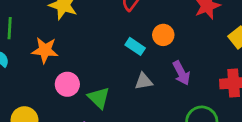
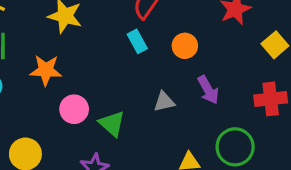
cyan rectangle: (135, 46) -> (137, 41), moved, turned 30

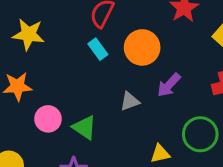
orange circle: (185, 46) -> (142, 47), size x1.5
purple arrow: (208, 90) -> (169, 85), turned 80

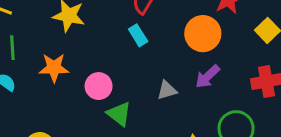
orange circle: (142, 47) -> (203, 34), moved
pink circle: (48, 119) -> (99, 86), moved

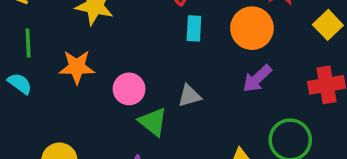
cyan rectangle: (138, 35) -> (194, 28), moved, turned 35
gray triangle: (167, 90) -> (189, 96), moved

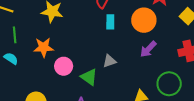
pink circle: (129, 89) -> (64, 66), moved

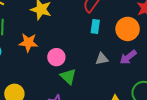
gray triangle: (109, 61) -> (102, 59), moved
pink circle: (64, 66) -> (56, 57), moved

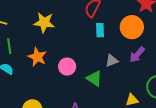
orange star: (28, 43) -> (37, 57), turned 30
green triangle: (68, 76) -> (94, 79), moved

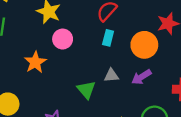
orange star: (37, 57) -> (35, 62), moved
pink circle: (67, 67) -> (63, 39), moved

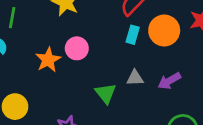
pink circle: (63, 39) -> (77, 48), moved
orange circle: (144, 45) -> (164, 30), moved

